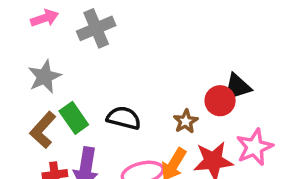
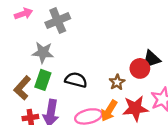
gray star: (45, 77) -> (43, 53), moved, turned 30
green rectangle: (74, 118) -> (43, 80), turned 54

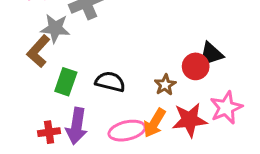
gray star: (43, 53) -> (55, 28), moved
brown L-shape: (22, 88) -> (38, 51), moved

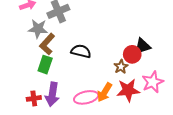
brown L-shape: (38, 51) -> (47, 44), moved
black semicircle: (110, 82) -> (81, 51), moved
brown star: (165, 85) -> (121, 67), moved

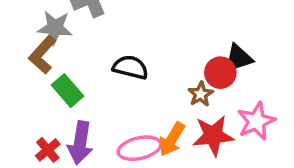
brown L-shape: (47, 44) -> (42, 55), moved
green rectangle: (45, 65) -> (68, 91), turned -60
red cross: (34, 98) -> (48, 150), turned -32

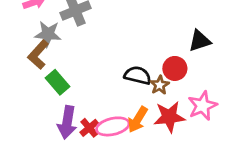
black triangle: (238, 58) -> (200, 41), moved
black semicircle: (130, 67) -> (138, 75), moved
red cross: (48, 150) -> (89, 128), moved

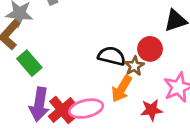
red star: (169, 117) -> (151, 110), moved, size x0.7
orange arrow: (138, 120) -> (122, 89), moved
red cross: (89, 128) -> (62, 110), size x1.4

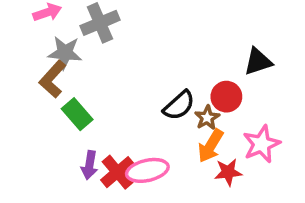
black semicircle: (112, 56) -> (179, 105), turned 124
orange arrow: (122, 89) -> (211, 146), moved
purple arrow: (39, 104) -> (89, 165), size x0.7

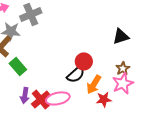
red circle: (226, 97) -> (84, 61), moved
black semicircle: (179, 105) -> (76, 74), moved
brown star: (207, 118) -> (123, 68), moved

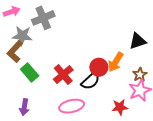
orange arrow: (94, 84) -> (116, 62), moved
purple arrow: (25, 95) -> (24, 107), moved
red cross: (41, 99) -> (63, 75), moved

